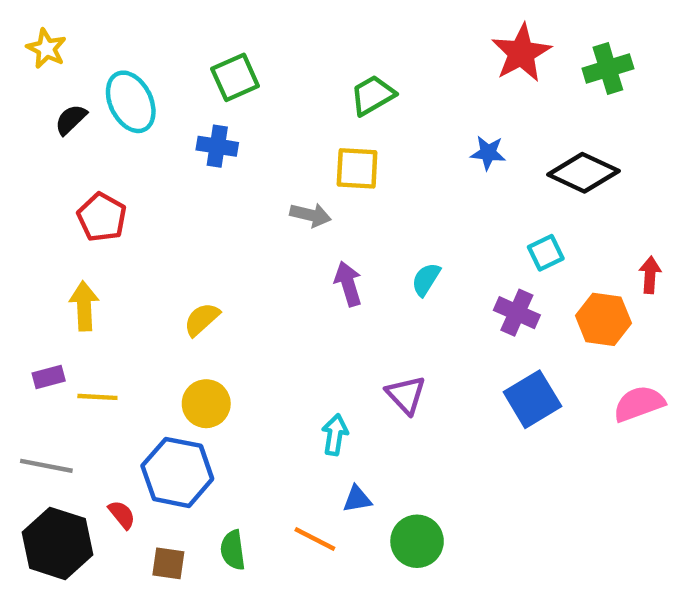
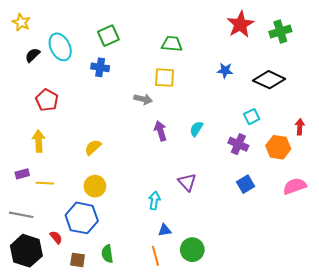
green trapezoid: (373, 95) -> (172, 44), turned 35
blue square: (532, 399) -> (246, 184), size x0.7
orange line: (315, 539) -> (155, 256), moved, turned 48

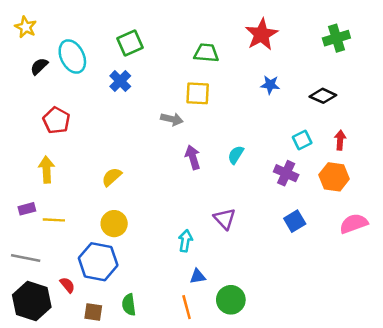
red star: (240, 24) -> (262, 34), moved
blue cross: (100, 67) -> (120, 81), turned 36
black diamond: (269, 80) -> (323, 96), size x0.7
red arrow: (300, 127) -> (340, 140), moved

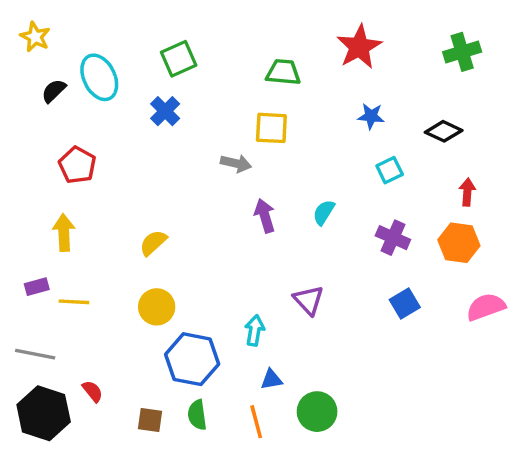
cyan square: (302, 140) -> (390, 170), moved
blue hexagon: (98, 262) -> (192, 359), moved
green semicircle: (129, 305) -> (197, 415), moved
brown square: (93, 312) -> (150, 420), moved

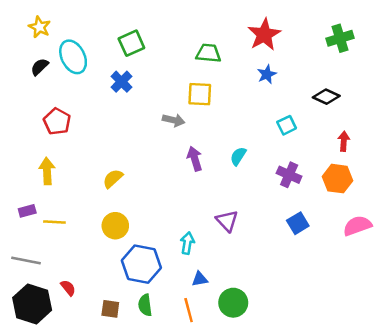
yellow star: (35, 37) -> (40, 27), moved
blue star: (371, 116) -> (267, 74), moved, turned -30

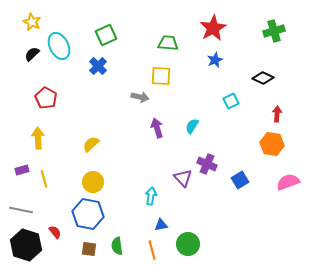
purple cross: (289, 175) -> (207, 164), moved
yellow line: (54, 222) -> (44, 179), turned 72
blue hexagon: (141, 264) -> (88, 214), moved

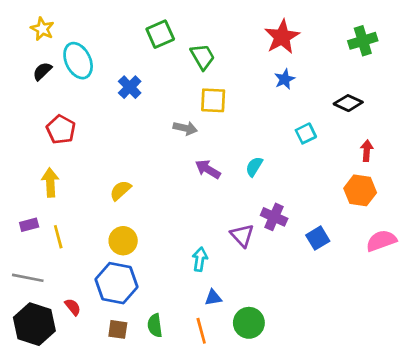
green square: (106, 35) -> (160, 34), moved
green trapezoid: (168, 43) -> (203, 57), moved, turned 55
purple arrow: (157, 128) -> (208, 169), turned -42

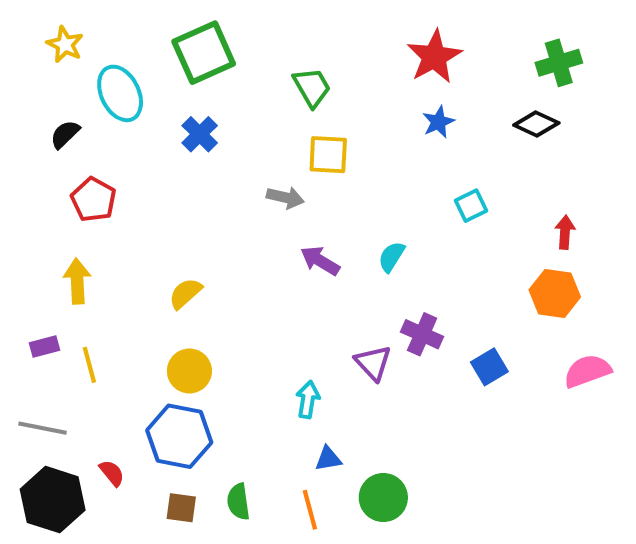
green square: (160, 34) -> (204, 53), moved, size x1.4
black semicircle: (42, 71) -> (65, 134), moved
black diamond: (348, 103) -> (536, 124), moved

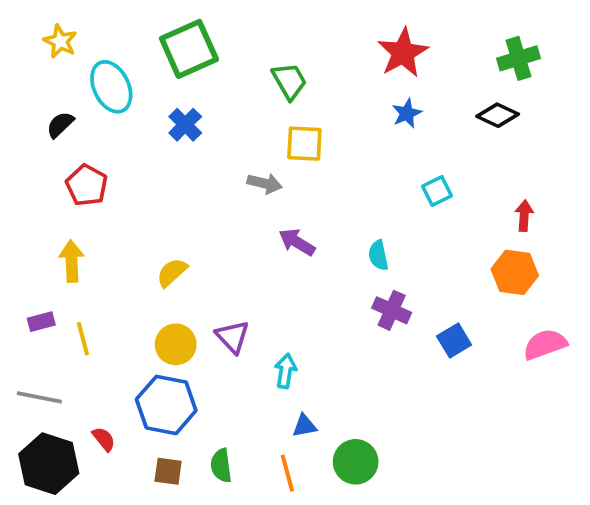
cyan semicircle: (391, 257) -> (378, 255), moved, turned -44
purple triangle: (373, 363) -> (233, 337), moved

